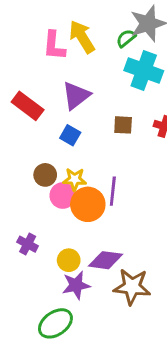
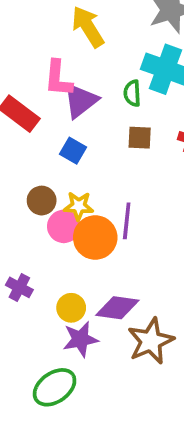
green semicircle: (126, 38) -> (132, 93), moved, turned -54
pink L-shape: (54, 46) -> (58, 78), moved
brown star: (132, 287) -> (151, 341), turned -30

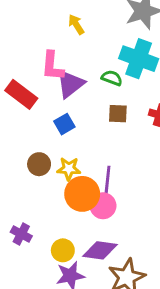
yellow arrow: (88, 27) -> (76, 24), size x0.6
green semicircle: (132, 93) -> (112, 78), turned 114
blue square: (73, 151) -> (64, 124), turned 30
pink circle: (64, 226) -> (103, 206), moved

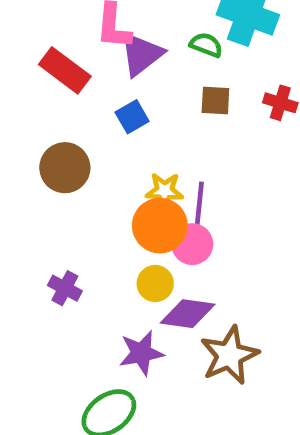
brown circle: (39, 164) -> (65, 168), moved, size x1.4
yellow star: (69, 169) -> (164, 191), moved
yellow circle: (63, 250) -> (155, 283), moved

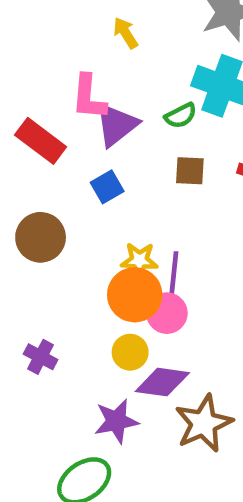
green semicircle: (206, 45) -> (181, 116), turned 132

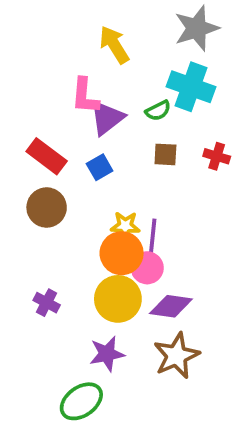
yellow arrow: (126, 33) -> (114, 45), size x1.5
red rectangle: (41, 141) -> (47, 156), moved
yellow circle: (130, 352) -> (118, 299), size x1.6
purple diamond: (162, 382) -> (171, 306), moved

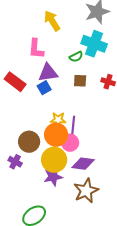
purple triangle: (107, 118) -> (48, 73), moved, turned 30
brown circle: (47, 207) -> (29, 142), moved
purple star: (107, 354) -> (53, 177), moved

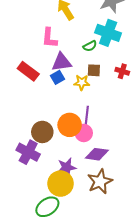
yellow star: (58, 120) -> (82, 82), moved
yellow circle: (54, 160) -> (61, 184), moved
purple cross: (15, 162) -> (28, 152), size x1.6

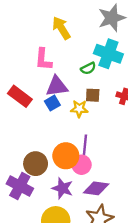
purple star: (67, 167) -> (62, 188), moved, turned 30

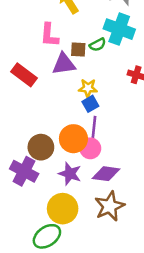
brown square: (93, 95) -> (78, 50), moved
blue square: (52, 103) -> (90, 104), moved

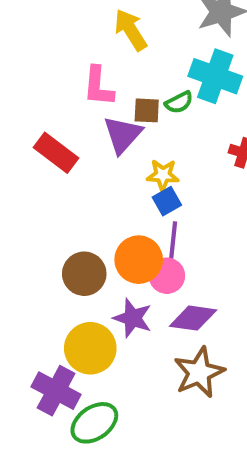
purple triangle: (64, 64) -> (123, 135), turned -40
purple cross: (24, 171) -> (56, 391), moved
yellow circle: (63, 209) -> (90, 348), moved

